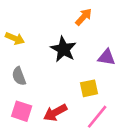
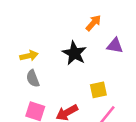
yellow arrow: (15, 38) -> (29, 56), moved, turned -36
purple triangle: (107, 57) -> (115, 46), moved

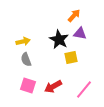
purple triangle: (115, 46) -> (80, 34), moved
yellow square: (98, 90) -> (71, 58), moved

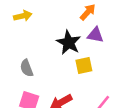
yellow arrow: (23, 42) -> (23, 16), moved

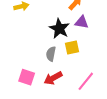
gray semicircle: (27, 68) -> (51, 54), moved, turned 32

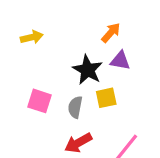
pink square: (27, 77) -> (39, 101), moved

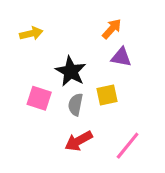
black star: (88, 70) -> (71, 71), moved

